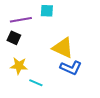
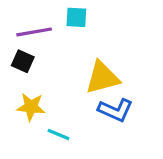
yellow triangle: (63, 48) -> (102, 78), turned -40

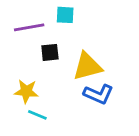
black square: (23, 61) -> (50, 52), moved, turned -30
cyan line: (59, 134) -> (37, 115), moved

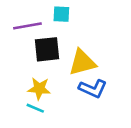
black square: (50, 52) -> (47, 49), size x1.5
yellow star: (26, 91) -> (39, 89), moved

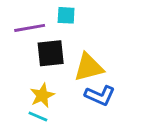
yellow star: (39, 89) -> (42, 95), turned -30

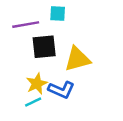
blue L-shape: (100, 95) -> (61, 90), moved
cyan line: (38, 117) -> (33, 102), turned -49

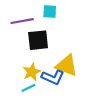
yellow triangle: (77, 59) -> (67, 66), moved, turned 35

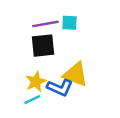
cyan square: (50, 12) -> (69, 23), moved
purple line: (22, 21) -> (45, 24), moved

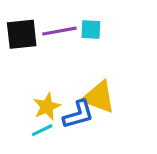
black square: (43, 46) -> (22, 34), moved
blue L-shape: (60, 88) -> (78, 114), turned -40

